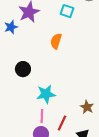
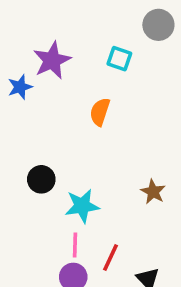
black circle: (23, 69) -> (41, 179), moved
brown star: (87, 107) -> (153, 192), moved

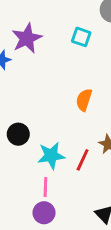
orange semicircle: (100, 112) -> (84, 100), moved
red line: (111, 257) -> (83, 160), moved

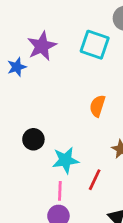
cyan square: (81, 37) -> (95, 45), size x1.5
red line: (83, 160) -> (95, 180), moved

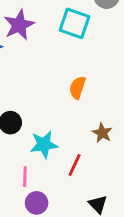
pink line: (60, 191) -> (25, 177), moved

